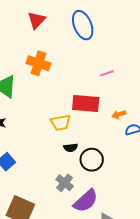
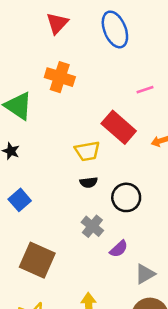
red rectangle: (86, 103) -> (119, 127), turned 36
black semicircle: (71, 148) -> (89, 182), moved
purple semicircle: (86, 201) -> (119, 249), size x0.6

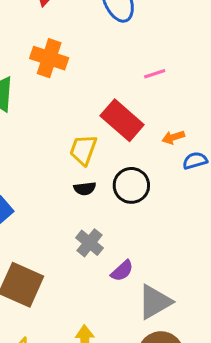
yellow trapezoid: (87, 151) -> (83, 150), turned 120
black circle: (126, 197) -> (131, 185), moved
gray triangle: (145, 274) -> (155, 302), size x1.4

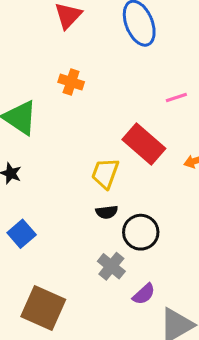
orange cross: (49, 58) -> (71, 82), size x0.7
black circle: (131, 185) -> (141, 232), moved

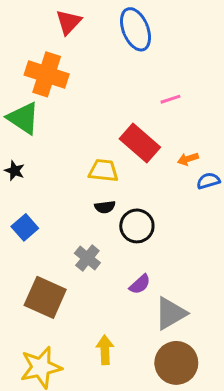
orange cross: (71, 82) -> (47, 74), moved, size x1.8
yellow trapezoid: (105, 173) -> (103, 171), turned 76
gray cross: (111, 266) -> (87, 258), moved

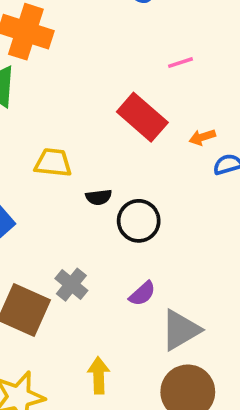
yellow trapezoid: (103, 171) -> (53, 163), moved
gray cross: (87, 258) -> (71, 285), moved

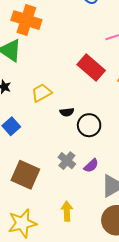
yellow trapezoid: (53, 163) -> (42, 93), turned -35
gray cross: (71, 285) -> (67, 161), moved

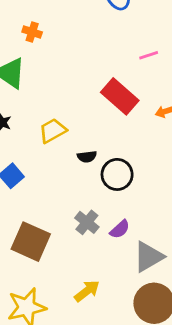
orange cross: (26, 20) -> (32, 32), size x0.5
yellow arrow: (67, 211) -> (87, 291), turned 54

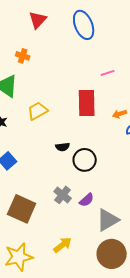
red rectangle: (120, 96) -> (87, 103), turned 48
yellow trapezoid: (53, 131) -> (38, 111), moved

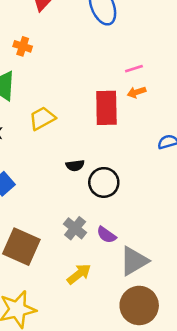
orange arrow: (120, 114) -> (137, 92), moved
purple semicircle: (87, 200) -> (106, 235), turned 77
yellow arrow: (63, 245) -> (79, 274), moved

